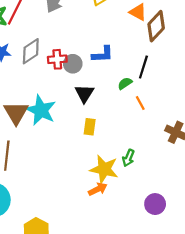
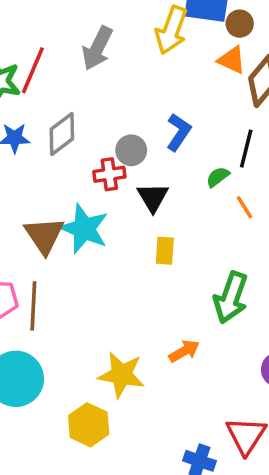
blue L-shape: (103, 54) -> (179, 132), turned -50
red cross: (57, 59) -> (109, 174), moved
green arrow: (128, 158) -> (231, 298), size x1.8
yellow star: (104, 169) -> (122, 375), moved

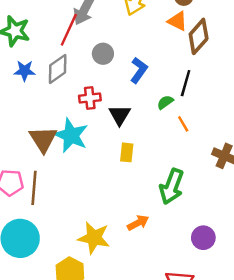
red line: (33, 70) -> (69, 30), moved
gray circle: (131, 150) -> (103, 54), moved

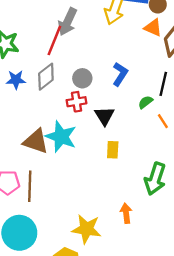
gray circle: (103, 54) -> (82, 78), moved
brown triangle: (43, 139) -> (36, 141), turned -36
orange arrow: (138, 223) -> (126, 213), turned -66

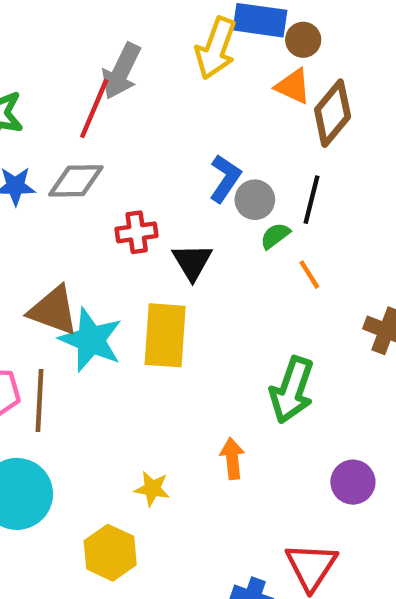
gray diamond: (46, 77) -> (76, 181), turned 36
gray circle: (82, 78) -> (255, 200), moved
cyan star: (61, 137) -> (91, 340), moved
yellow rectangle: (113, 150) -> (165, 335), moved, size x1.8
yellow star: (87, 229) -> (152, 489), size x0.6

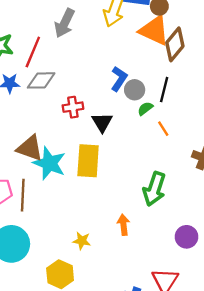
orange triangle: (293, 86) -> (154, 31), size x1.6
red line: (94, 108) -> (33, 52), moved

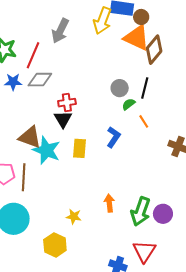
blue L-shape: (119, 79) -> (113, 137), moved
black triangle: (102, 122) -> (63, 119), moved
yellow rectangle: (88, 161) -> (80, 148), size x0.7
green arrow: (154, 189) -> (141, 211), moved

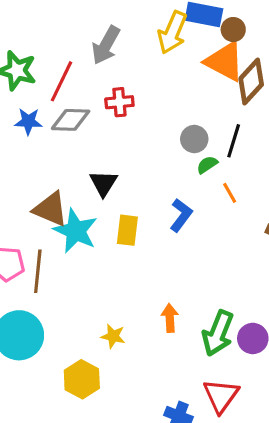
red cross: (67, 103) -> (119, 102), moved

